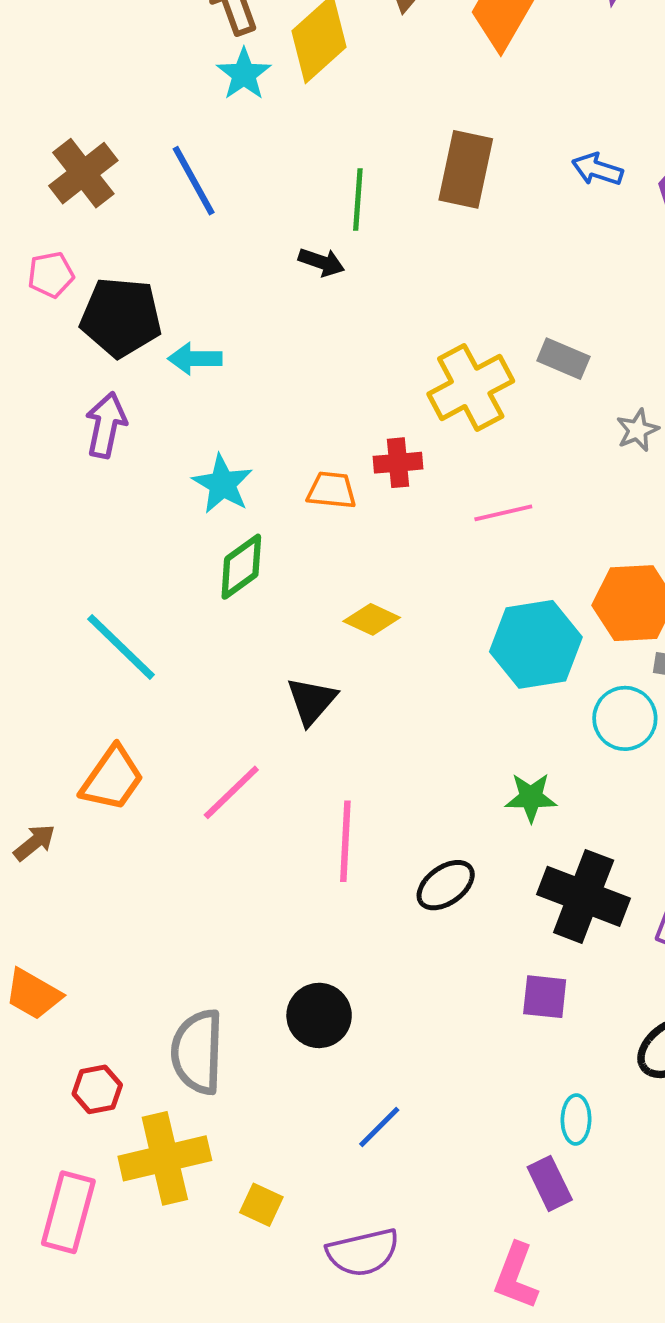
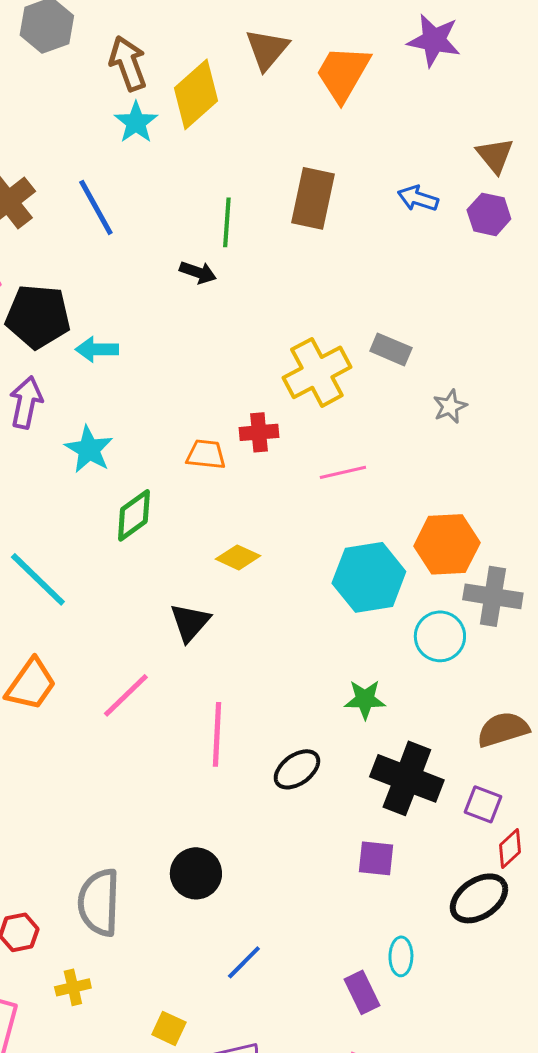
cyan star: (223, 484) -> (89, 449), moved
yellow cross: (165, 1158) -> (73, 987), size x0.5
purple rectangle: (550, 1183) -> (362, 992), moved
yellow square: (261, 1205) -> (169, 1028), moved

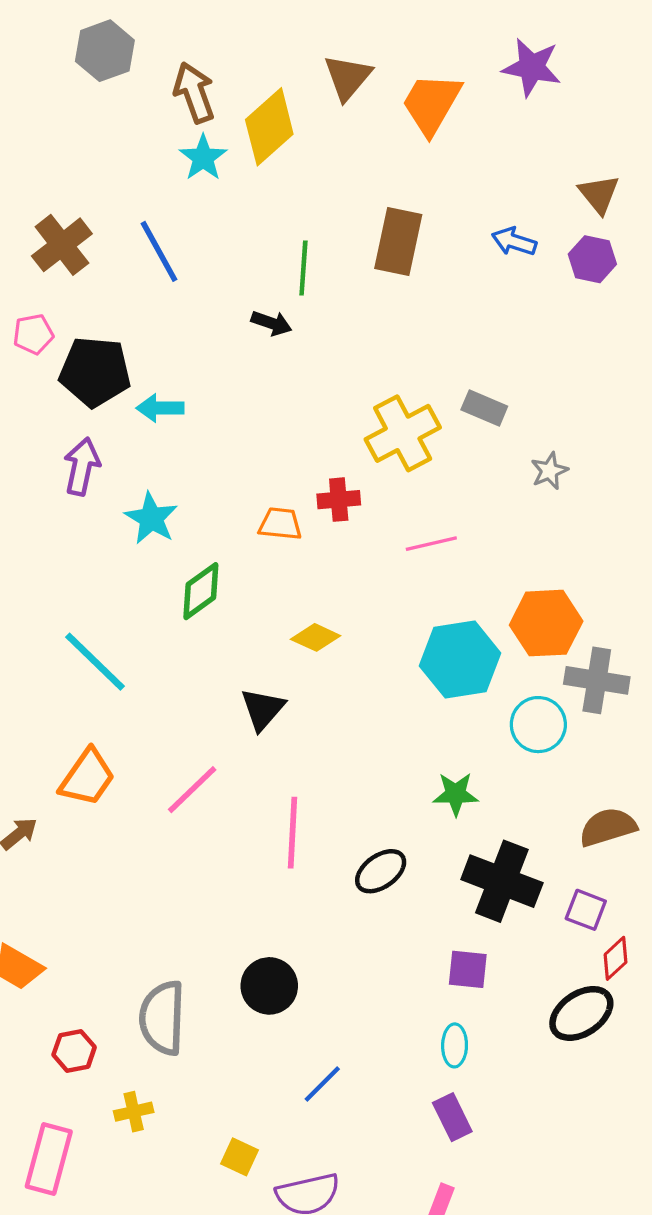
cyan ellipse: (401, 956) -> (455, 1045), moved

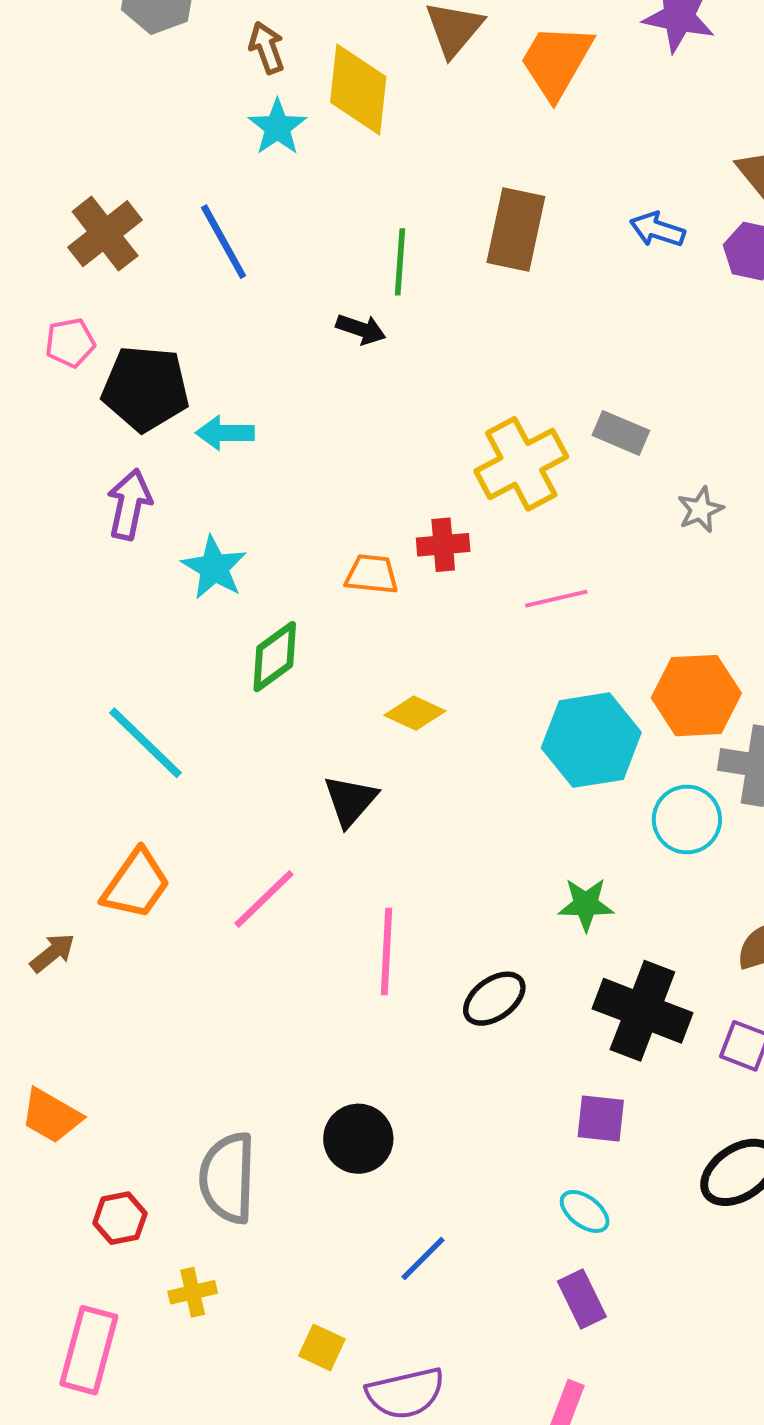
brown arrow: (194, 93) -> (267, 48), size x0.7
yellow diamond: (269, 127) -> (358, 89), turned -42
cyan ellipse: (455, 1045) -> (585, 1211), turned -54

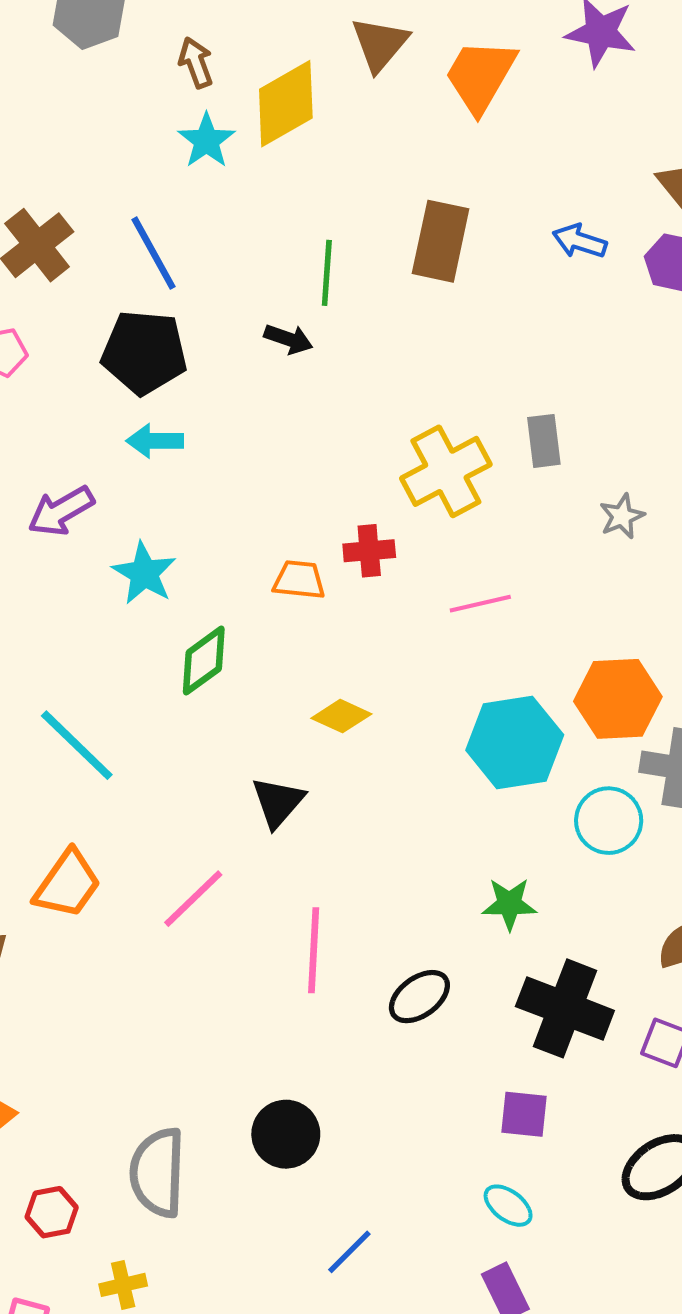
yellow diamond: (358, 89) -> (286, 104), turned 54
black pentagon: (145, 388) -> (144, 352), moved
gray rectangle: (621, 433) -> (544, 441), turned 60
purple arrow: (129, 504) -> (61, 511), turned -132

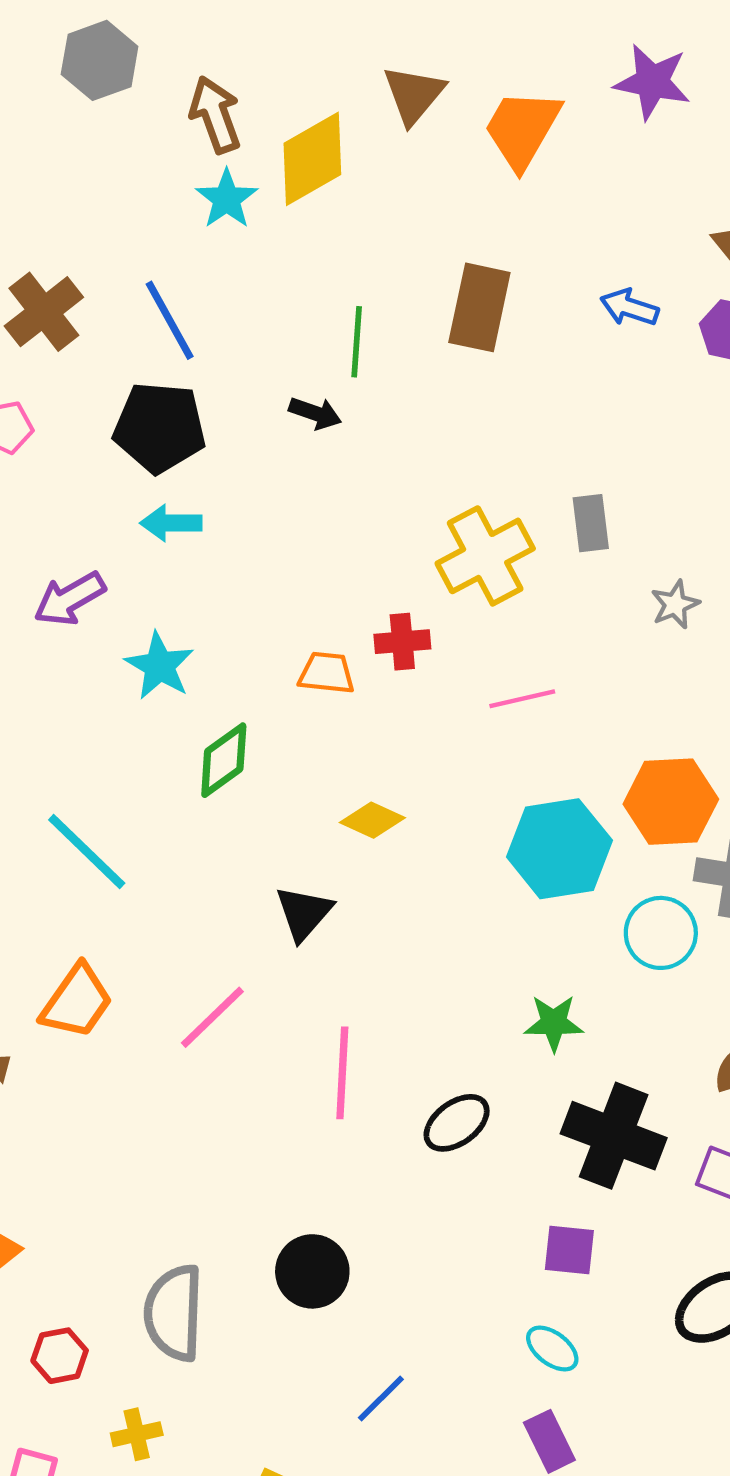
brown arrow: (196, 63) -> (215, 115), size x1.4

